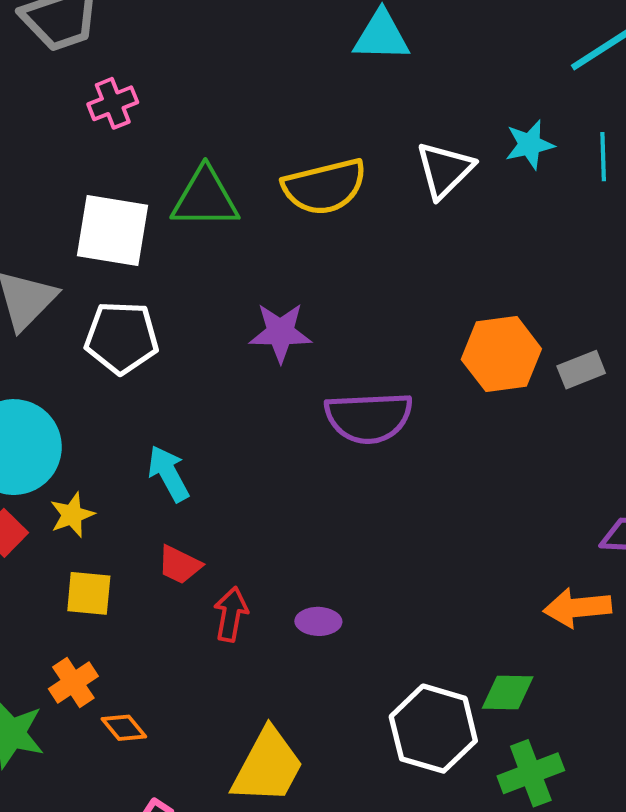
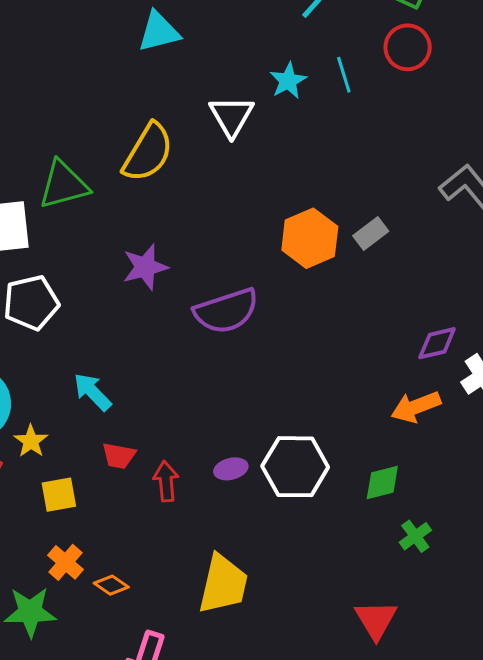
yellow semicircle: (325, 187) -> (148, 152), turned -30
white hexagon: (433, 729) -> (295, 467), moved
green cross: (531, 773) -> (415, 536), size x0.7

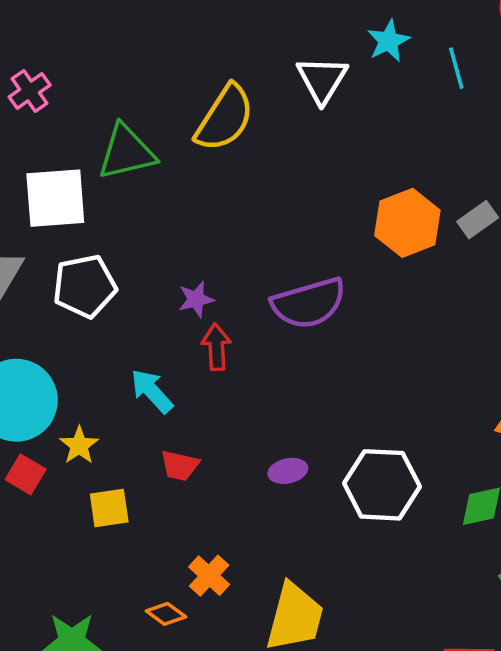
cyan line: (344, 75) -> (456, 68), moved
purple star: (145, 267) -> (196, 299), moved, size x0.7
purple ellipse: (231, 469) -> (288, 471), moved
red arrow: (166, 481) -> (216, 347), moved
orange cross: (66, 562) -> (209, 576), moved

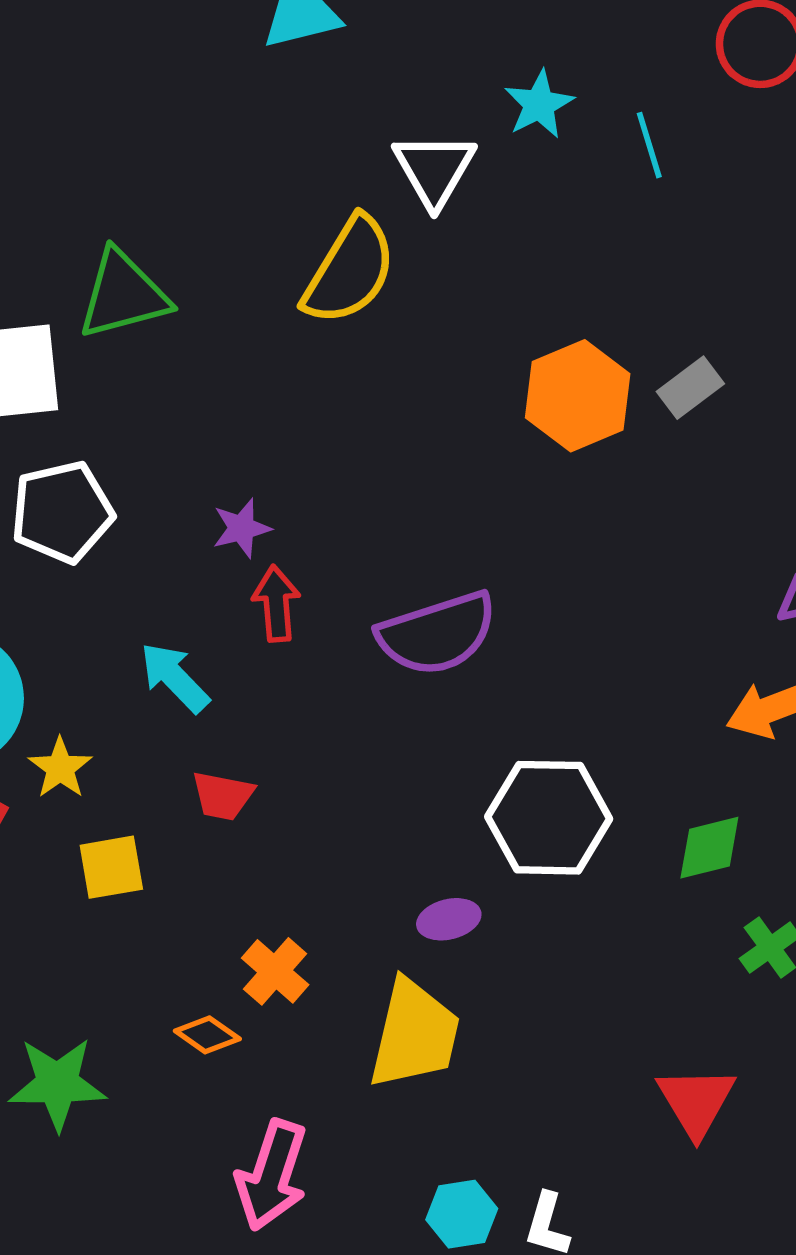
yellow semicircle: (225, 118) -> (349, 271), moved
purple semicircle: (309, 303) -> (437, 634), moved
purple ellipse: (288, 471) -> (449, 919), moved

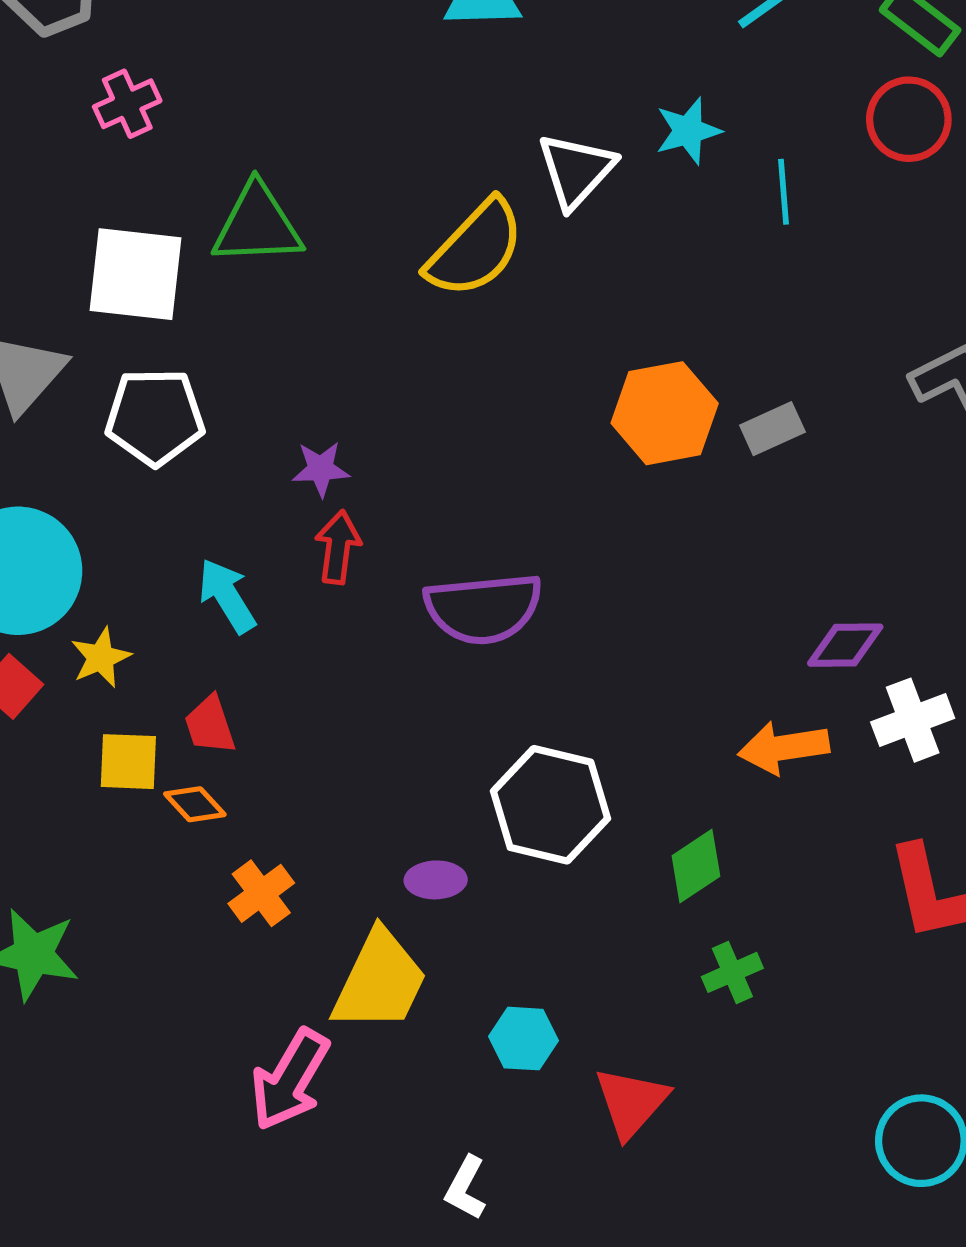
red trapezoid: (223, 796) -> (210, 725), moved, turned 48
green diamond: (709, 848) -> (696, 866), turned -32
orange diamond: (207, 1035) -> (195, 804), moved
pink arrow: (272, 1175) -> (290, 1080), moved
cyan hexagon: (462, 1214) -> (524, 1039), moved

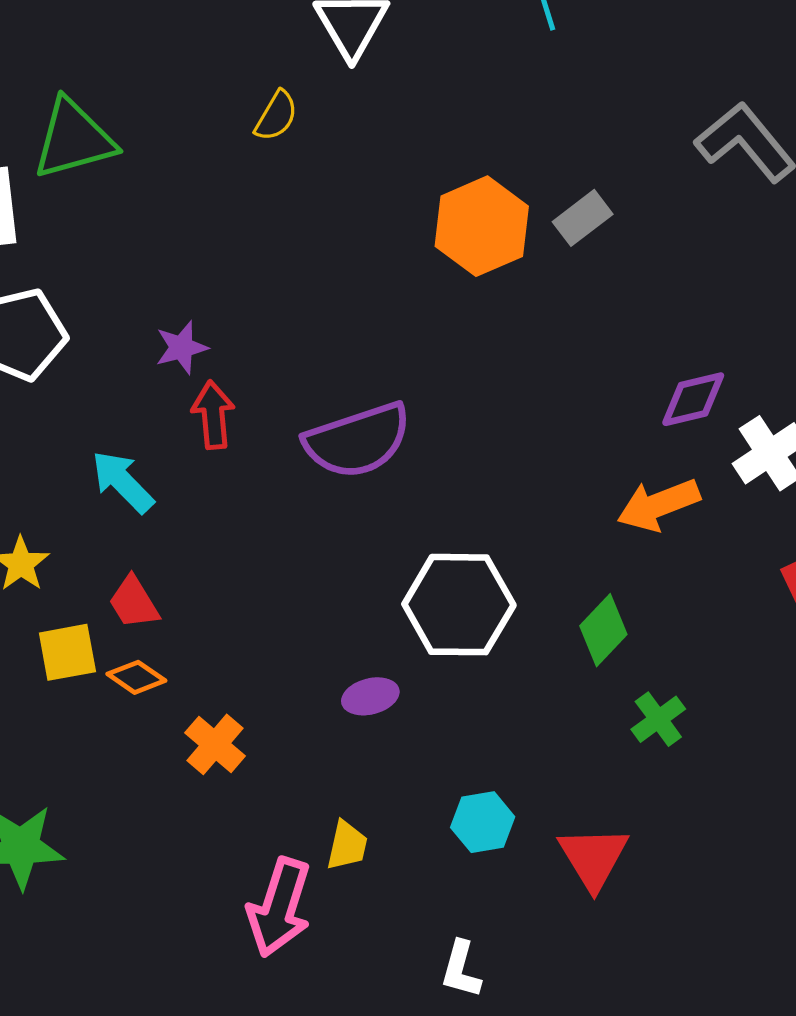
yellow semicircle: (475, 248) -> (276, 116), size x0.5
yellow trapezoid: (380, 981) -> (347, 845), moved, size x0.5

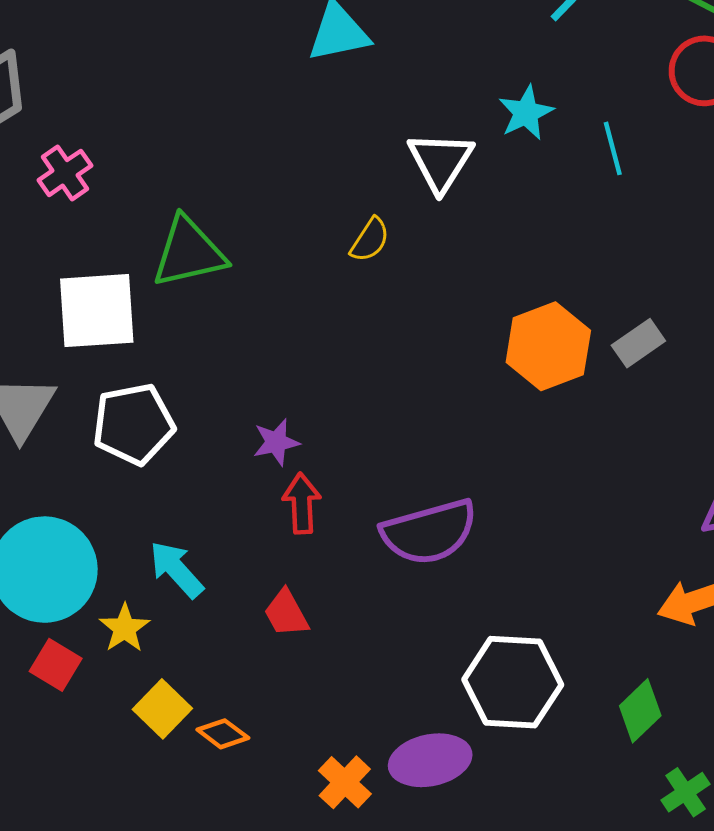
cyan arrow: (123, 482) -> (176, 569), moved
red trapezoid: (134, 602) -> (286, 613), moved
yellow square: (67, 652) -> (162, 709), turned -38
purple ellipse: (370, 696) -> (430, 760), size x1.6
orange cross: (215, 744) -> (345, 782), moved

